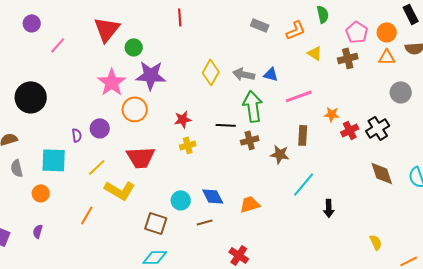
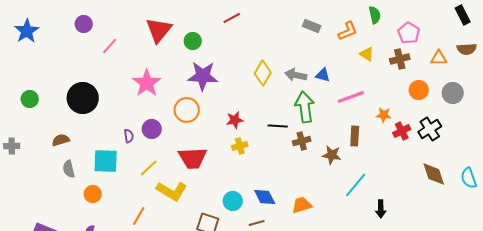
red line: (180, 17) -> (232, 18), turned 66
orange circle: (387, 32) -> (419, 90), moved
green circle: (134, 47) -> (193, 41), moved
pink star: (112, 82) -> (147, 83), moved

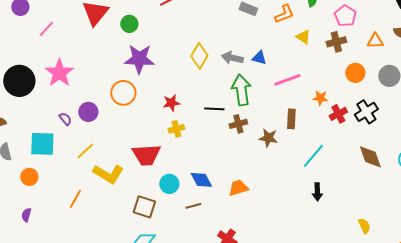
pink star: (147, 83) -> (59, 73), moved
purple semicircle: (129, 136) -> (65, 119), turned -32
red trapezoid: (193, 158) -> (146, 155), moved
cyan line: (356, 185) -> (313, 156), moved

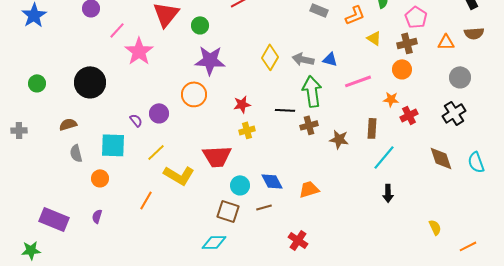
pink star: (59, 73) -> (139, 51), moved
orange circle: (355, 73) -> (402, 69), moved
black cross: (366, 112) -> (454, 113), moved
brown rectangle: (291, 119) -> (372, 128), moved
brown square: (144, 207) -> (228, 211), moved

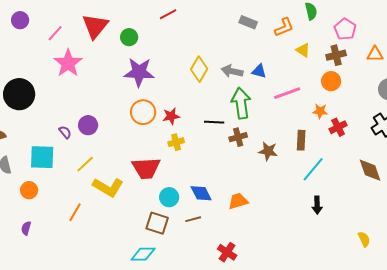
pink line: (117, 30) -> (55, 33), moved
orange circle: (194, 94) -> (143, 112), moved

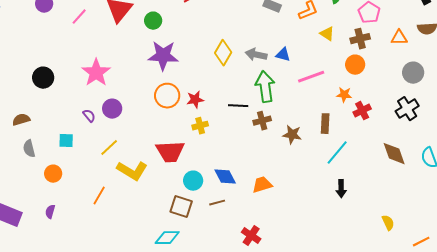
pink star: (68, 63) -> (96, 73), moved
black circle: (19, 94) -> (43, 78), size x0.7
cyan square: (42, 157) -> (66, 141), size x0.6

